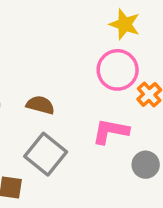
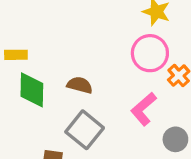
pink L-shape: (111, 131) -> (144, 109), turned -52

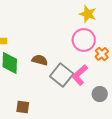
gray square: (85, 130) -> (62, 75), moved

